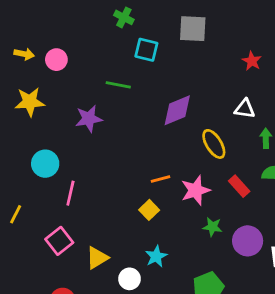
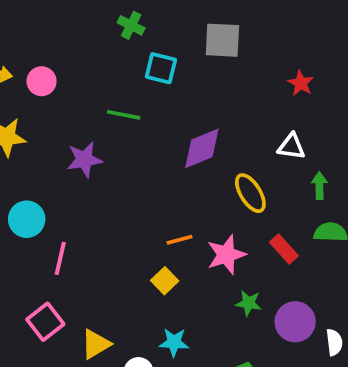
cyan star: (156, 256) -> (174, 342), turned 30

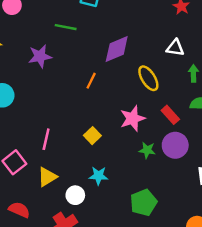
orange line: (180, 240) -> (91, 81), moved, turned -49
pink line: (60, 258) -> (46, 139), moved
purple circle: (295, 322) -> (175, 145), moved

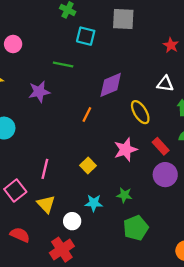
green star: (147, 150) -> (124, 195), moved
yellow triangle: (47, 177) -> (46, 204), turned -42

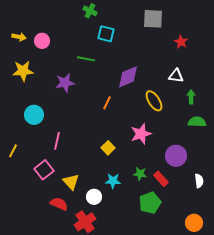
gray square: (123, 19) -> (153, 19), moved
red rectangle: (161, 146) -> (161, 179), moved
pink line: (45, 169) -> (57, 141), moved
red semicircle: (20, 235) -> (59, 204), moved

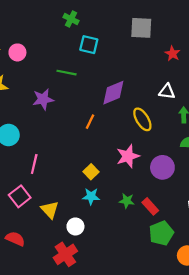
purple circle: (176, 156) -> (162, 167), moved
cyan star: (113, 181) -> (91, 196), moved
green pentagon: (150, 203) -> (161, 233), moved
red semicircle: (59, 204) -> (15, 239), moved

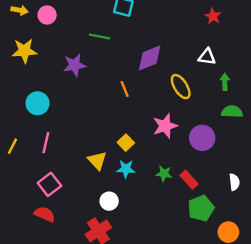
orange line: (90, 122) -> (125, 89), turned -48
pink line: (34, 164) -> (46, 143), moved
pink square: (20, 196) -> (49, 184), moved
yellow triangle: (50, 210) -> (97, 161), moved

